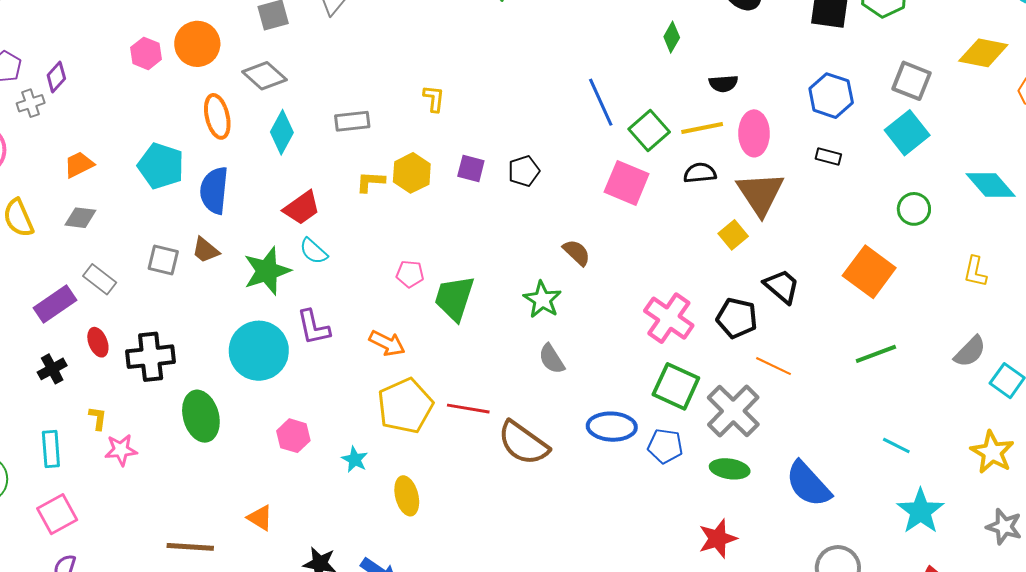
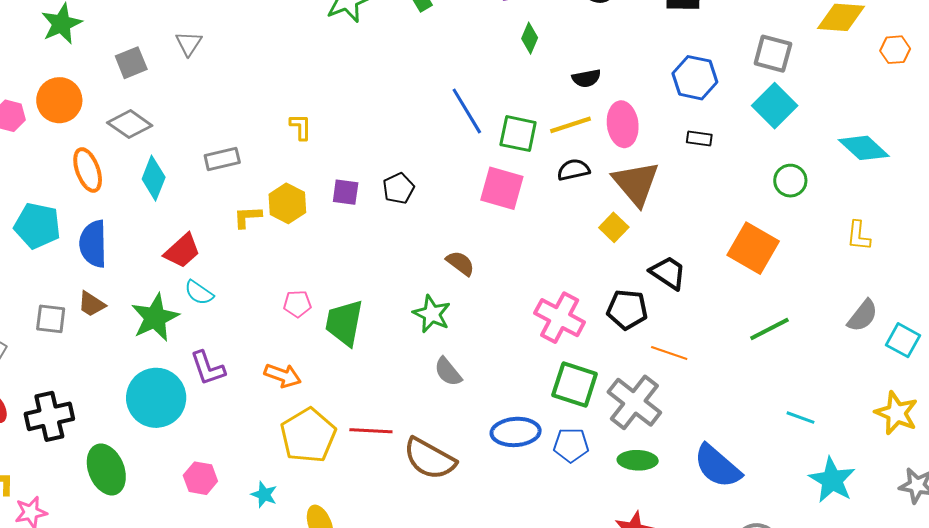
green square: (649, 131) -> (518, 134), turned -30

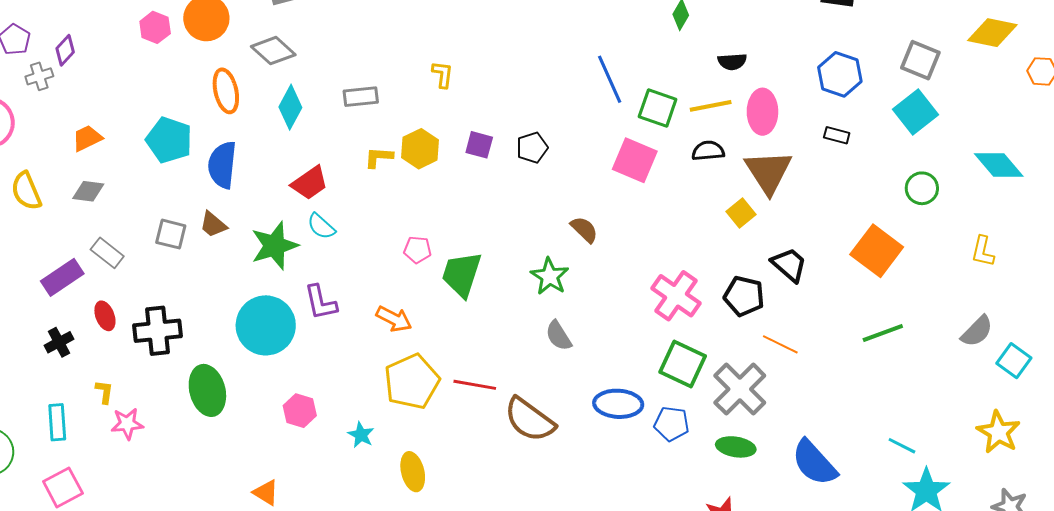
cyan line: (800, 418) -> (902, 446), moved

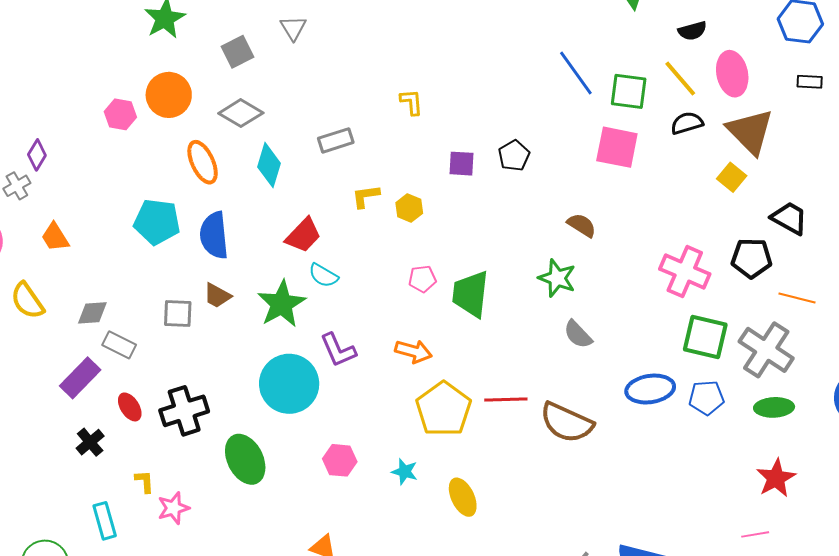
yellow line: (711, 106) -> (680, 79), turned 72
orange trapezoid: (87, 138) -> (55, 237), moved, turned -84
yellow hexagon: (420, 149) -> (409, 208), moved, size x0.7
gray diamond: (88, 191) -> (92, 313), moved

